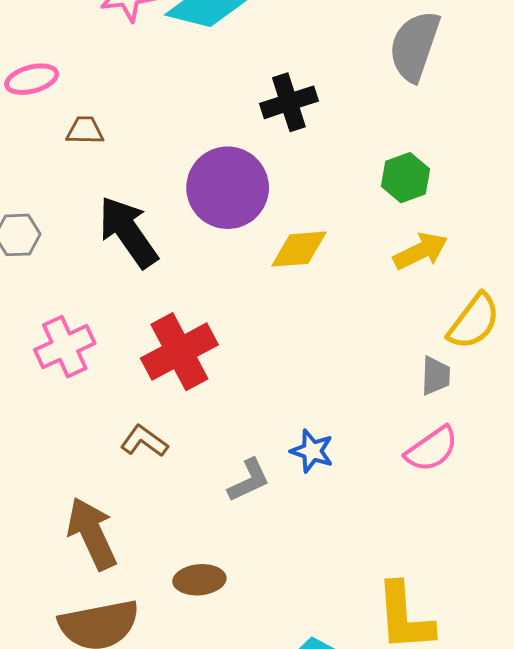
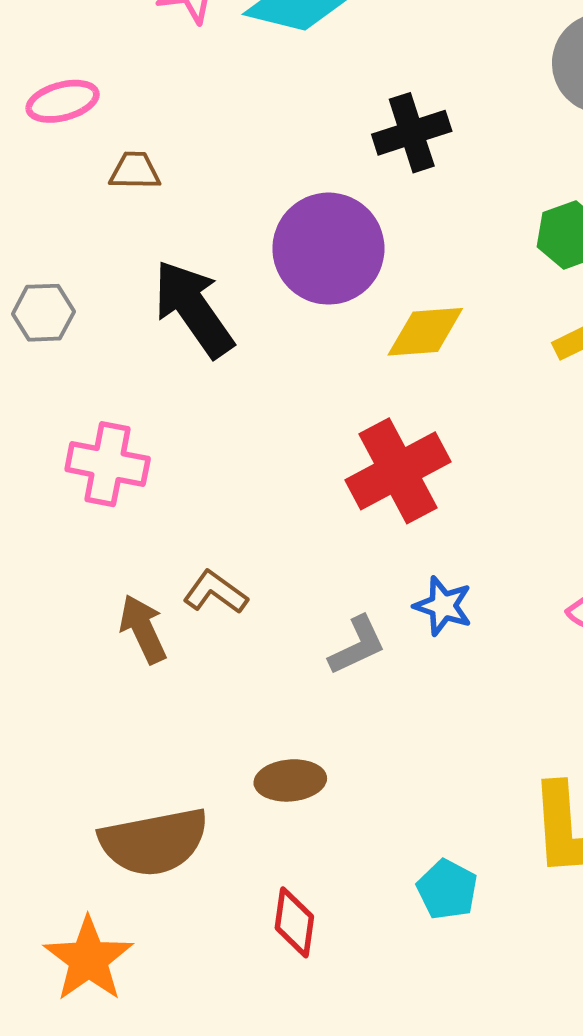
pink cross: (65, 347) -> (108, 464), turned 36
red cross: (179, 352) -> (398, 471), moved
brown arrow: (92, 534) -> (143, 629), moved, size x0.7

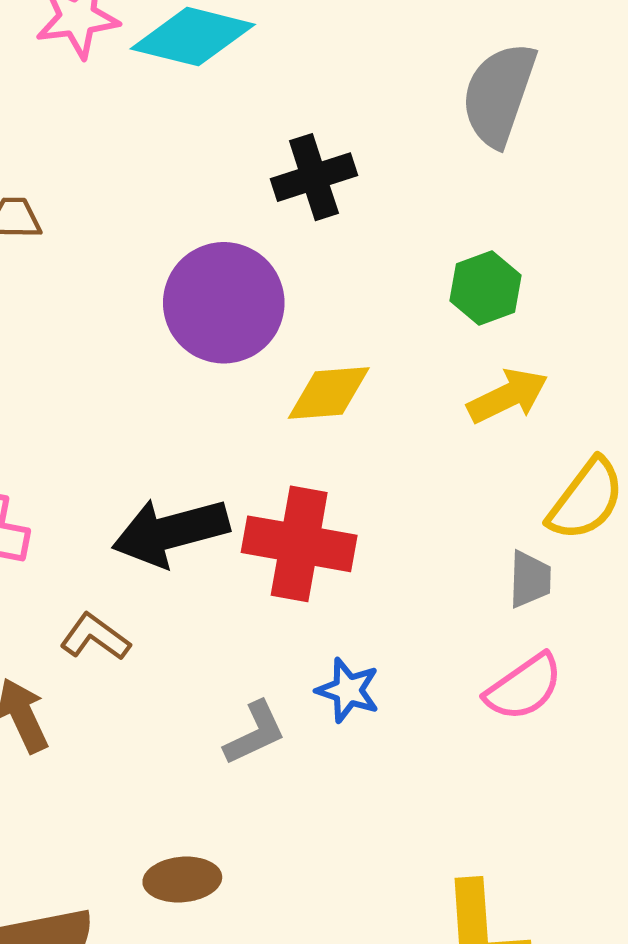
black arrow: (193, 309) -> (171, 532), moved, turned -70
red cross: (398, 471) -> (299, 544), turned 38
brown L-shape: (215, 592) -> (95, 637), moved

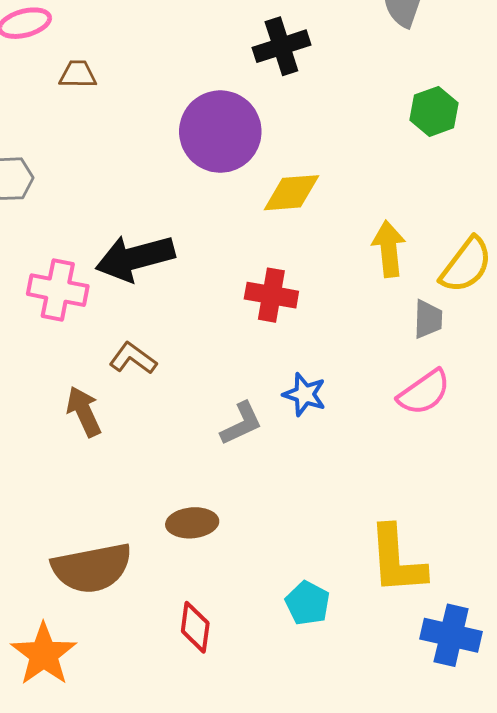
green hexagon: (485, 288) -> (434, 111), moved
yellow arrow: (508, 396) -> (389, 249), moved, turned -70
black arrow: (171, 532) -> (135, 258), moved
red cross: (299, 544) -> (271, 295), size x0.7

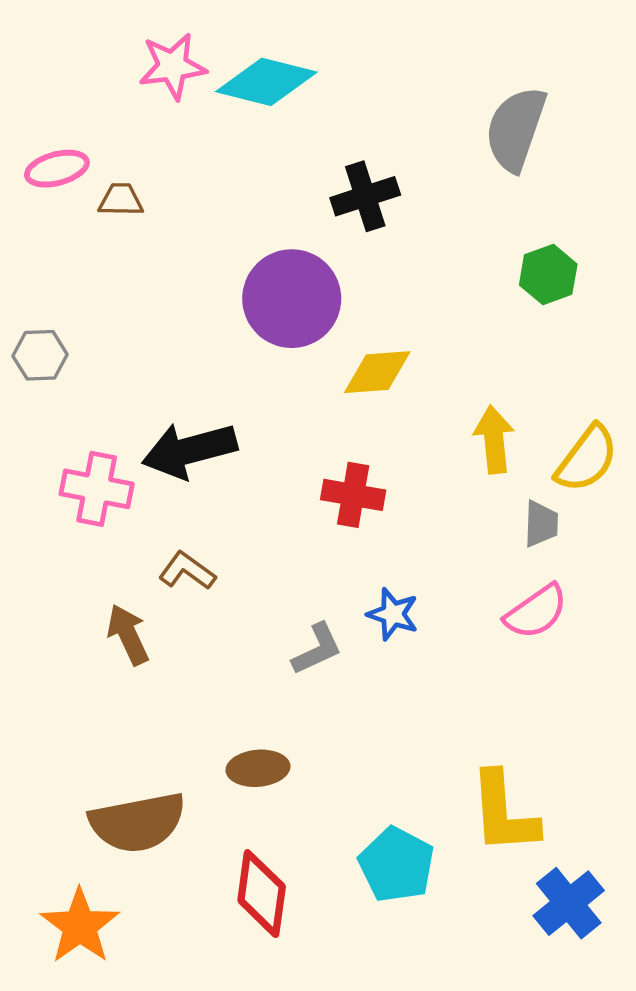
brown trapezoid: (78, 74) -> (121, 200), moved
cyan pentagon: (308, 603) -> (396, 865), size x1.4
red diamond: (195, 627) -> (262, 894), size x1.4
blue cross: (451, 635) -> (569, 903), turned 38

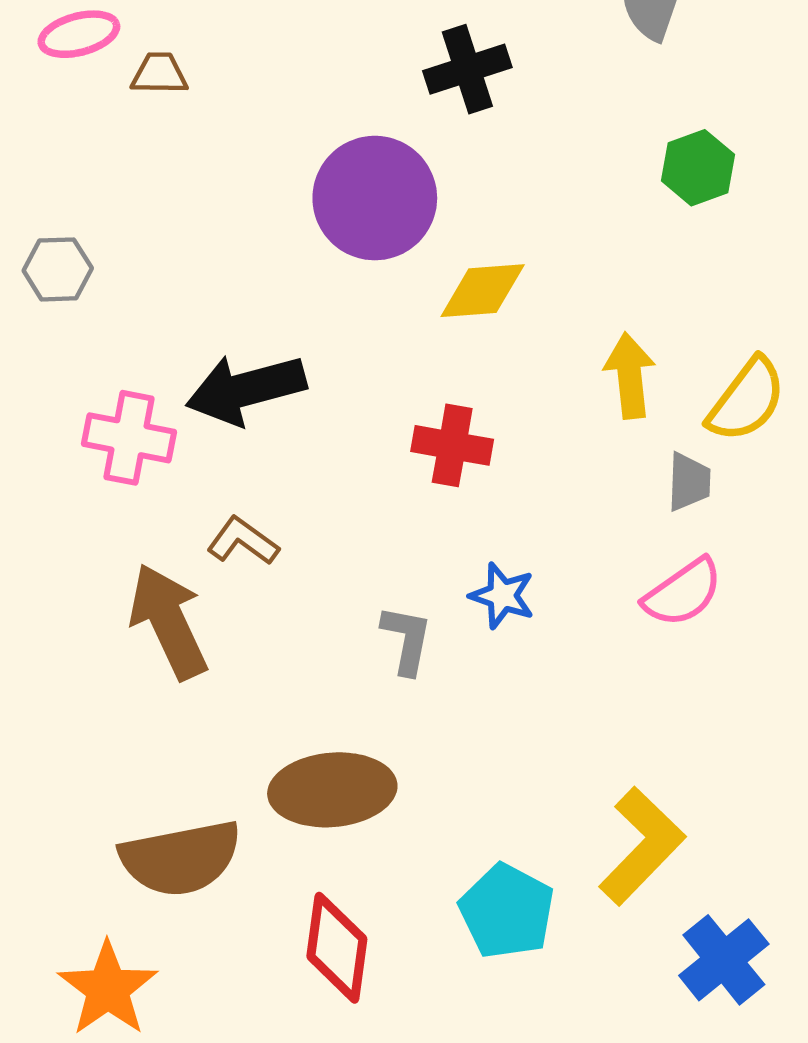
brown arrow: (128, 635) -> (168, 621), size x1.5
gray L-shape: (317, 649) -> (407, 640), turned -54
brown ellipse: (258, 768) -> (332, 790), size x1.6
yellow L-shape: (504, 813) -> (642, 846), turned -132

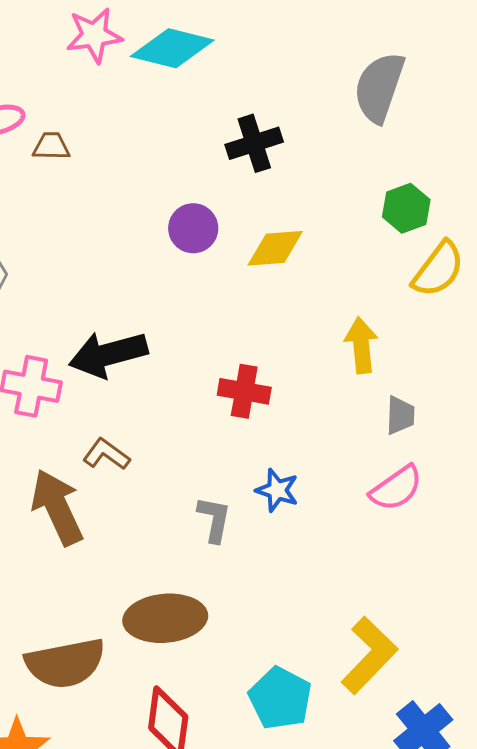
purple circle: (375, 198) -> (193, 228), size x0.6
yellow diamond: (483, 291) -> (275, 248), moved
yellow semicircle: (747, 400) -> (438, 269), moved

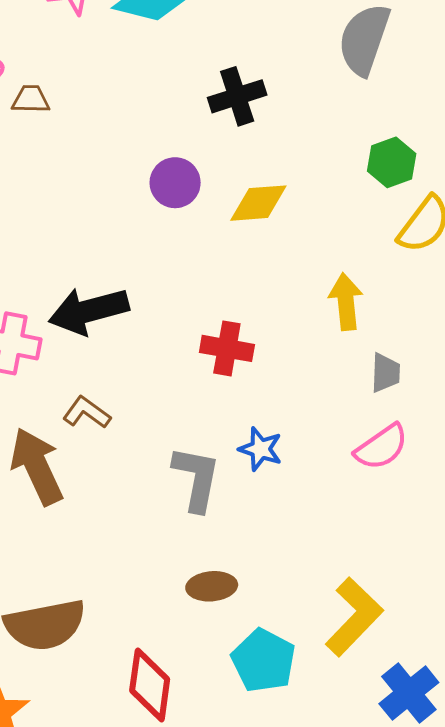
gray L-shape: (214, 519) -> (196, 479), size x1.4
brown ellipse: (165, 618) -> (212, 586), moved, size x0.6

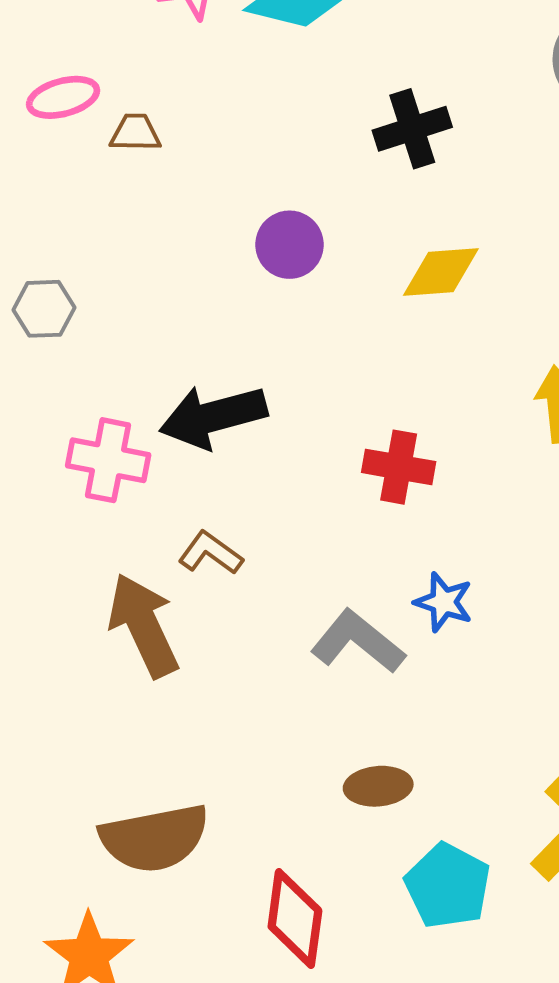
purple circle: (175, 183) -> (289, 245), moved
gray L-shape: (196, 479) -> (358, 642), turned -62

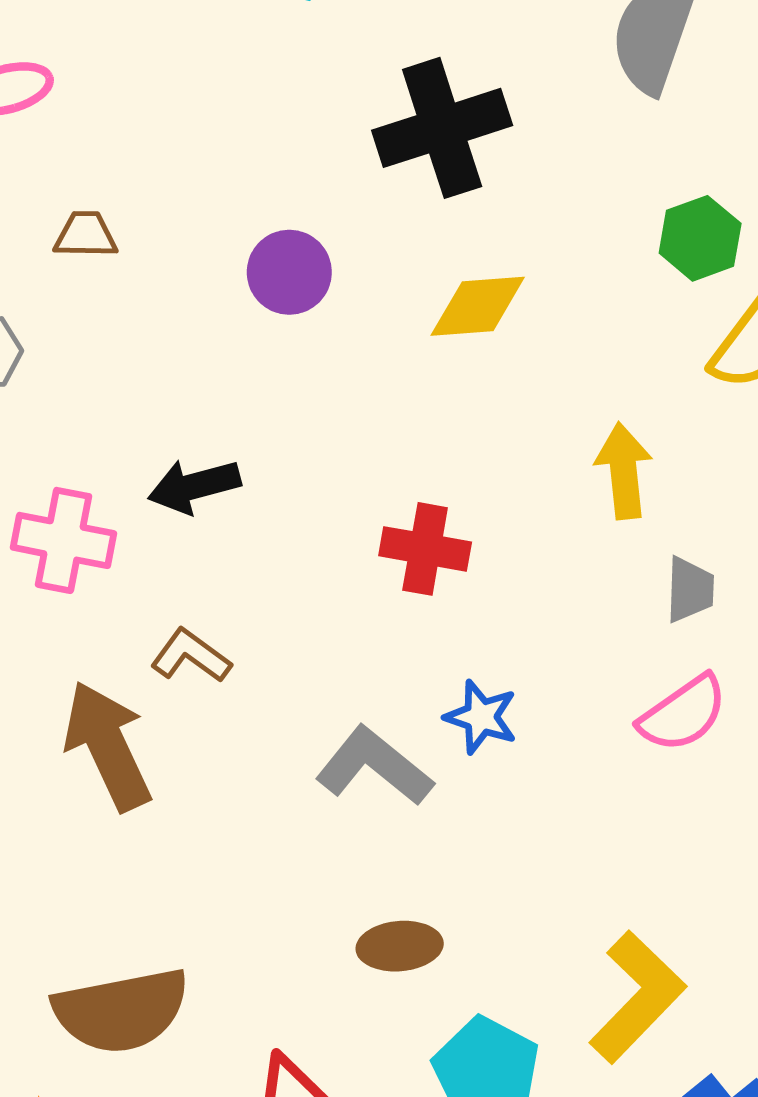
black cross: (412, 129) -> (442, 128), size x1.4
brown trapezoid: (135, 133) -> (86, 235), moved
black arrow: (213, 417) -> (194, 486), size x0.7

